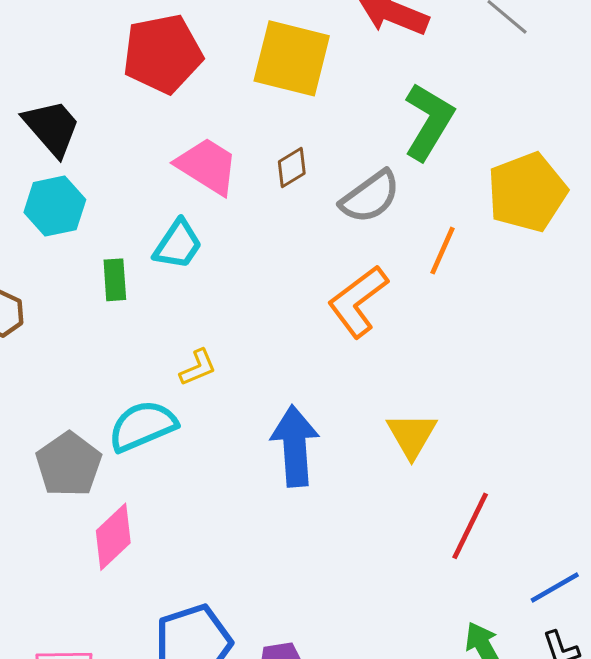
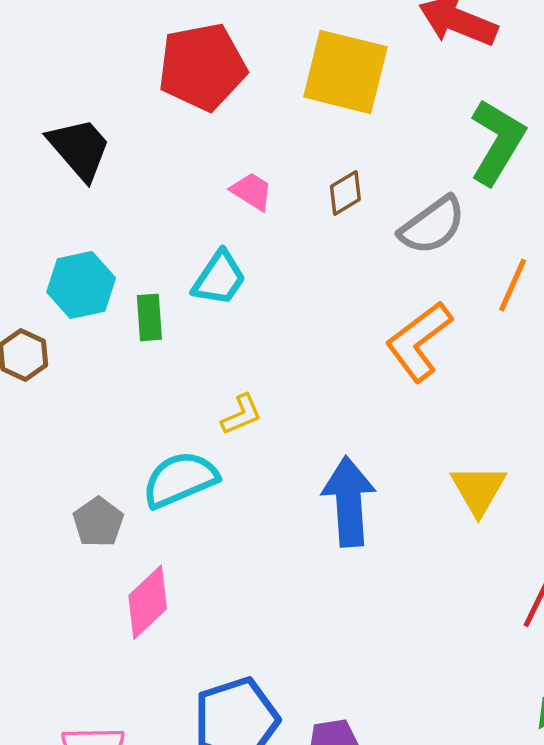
pink trapezoid: (207, 166) -> (252, 191), size x0.6
cyan hexagon: (55, 206) -> (81, 285), moved
gray pentagon: (69, 464) -> (98, 522), size x0.7

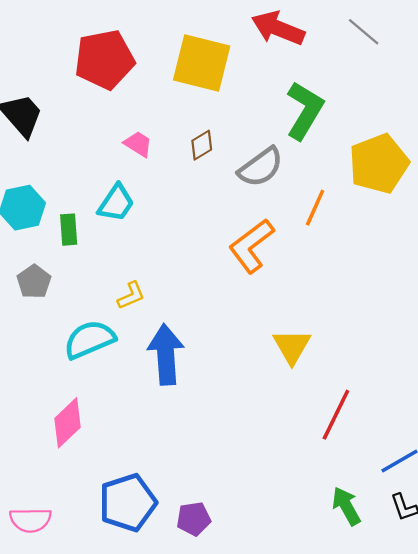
blue arrow: (349, 502) -> (166, 355), moved
gray pentagon: (98, 522) -> (34, 282), moved

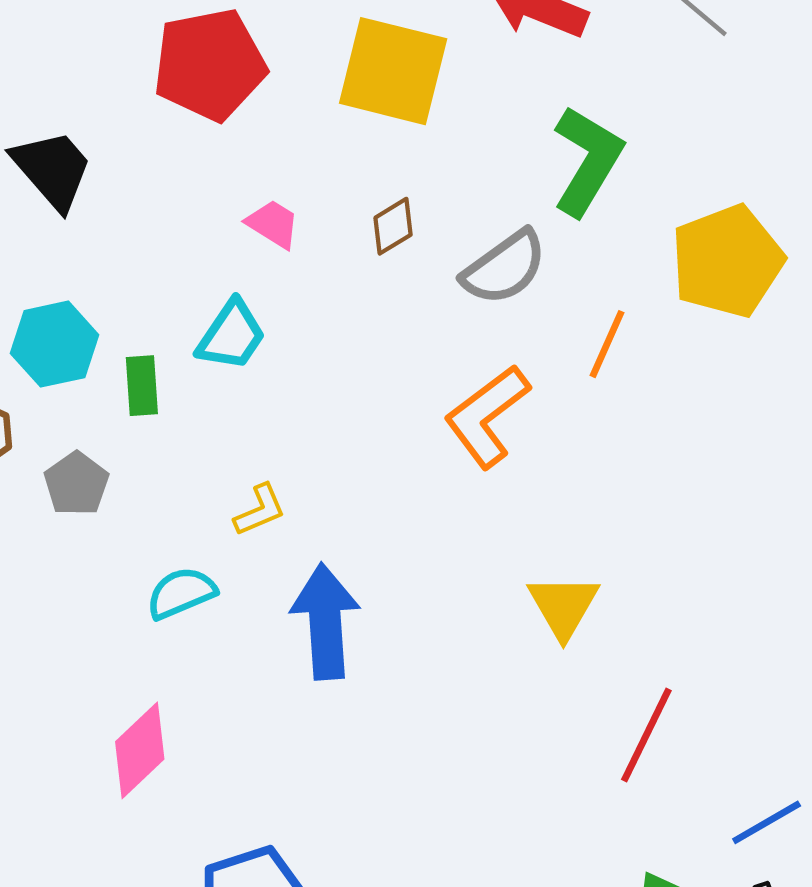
cyan semicircle: (89, 339) -> (181, 593), size x0.7

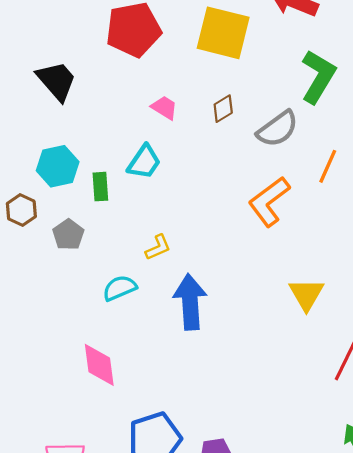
pink diamond: (140, 750) -> (99, 365), turned -54

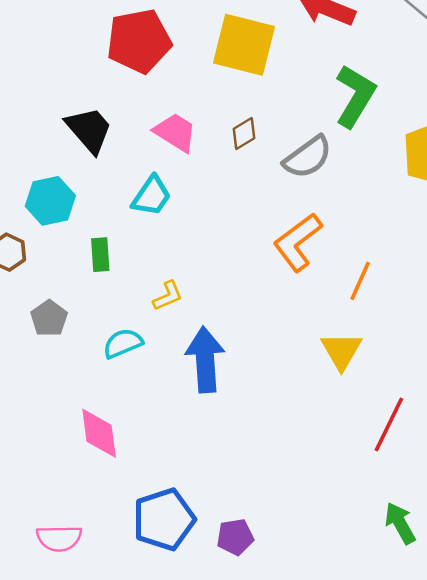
black trapezoid: (57, 81) -> (89, 130), moved
pink trapezoid: (164, 108) -> (175, 132), size x1.4
orange line: (328, 166) -> (360, 281), moved
green rectangle: (100, 187) -> (100, 255), moved
gray pentagon: (68, 235) -> (49, 318), moved

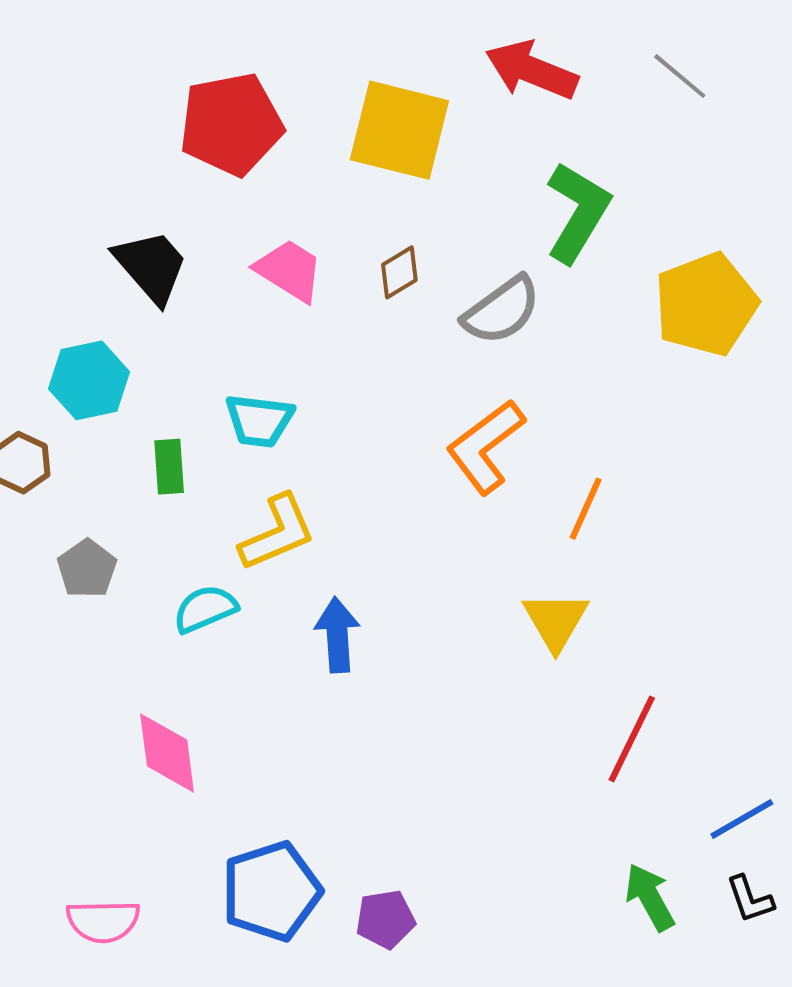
cyan trapezoid: (152, 196) -> (259, 421), moved, turned 63
yellow L-shape: (168, 296) -> (277, 533), size x1.6
blue arrow: (205, 360) -> (337, 635), size x0.7

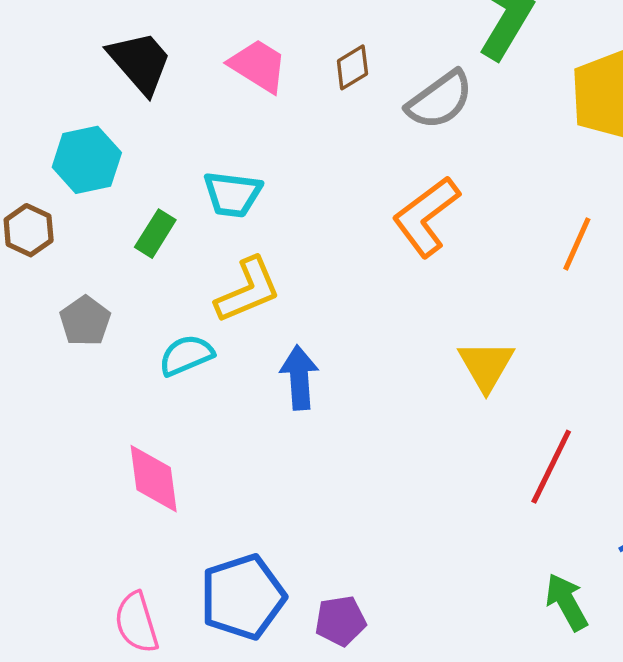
green rectangle: (169, 467) -> (155, 234), turned 36
orange line: (586, 509) -> (577, 244), moved
pink semicircle: (103, 921) -> (137, 623), moved, turned 74

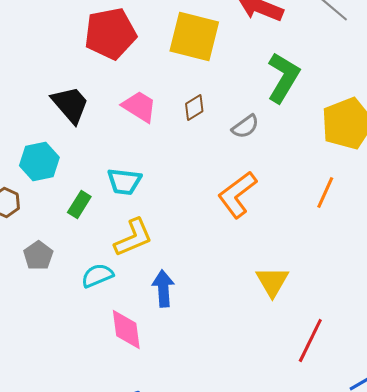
gray semicircle: (440, 100) -> (245, 127), size x0.7
orange line: (577, 244) -> (325, 193), moved
pink diamond: (154, 479) -> (126, 330), moved

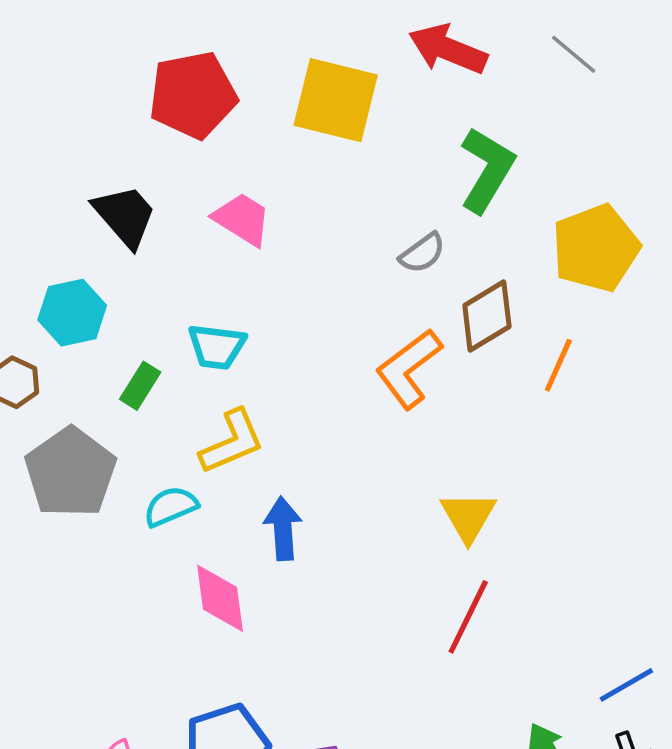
brown diamond: (194, 108) -> (487, 316), moved, size x1.6
gray pentagon: (38, 256) -> (70, 472), size x1.8
red line: (310, 341) -> (468, 617), moved

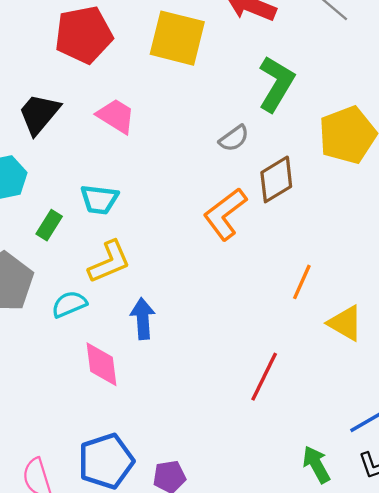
black trapezoid: (125, 216) -> (39, 114), turned -99
orange line: (558, 365) -> (302, 282), moved
yellow triangle: (468, 517) -> (345, 323), moved, turned -30

